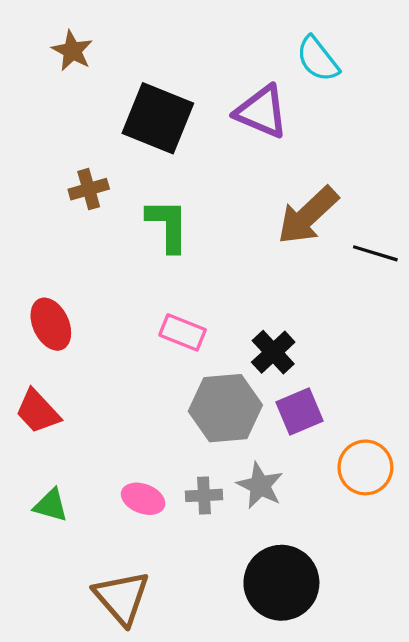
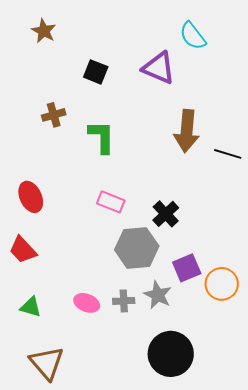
black square: (158, 118) -> (96, 72), size x0.6
brown arrow: (308, 215) -> (187, 131), turned -42
purple square: (300, 411) -> (187, 268), moved
brown triangle: (122, 598) -> (47, 363), moved

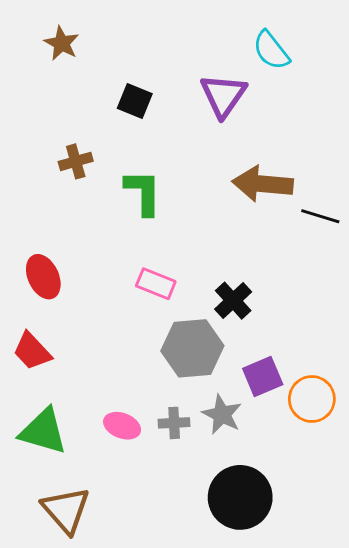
purple triangle: (159, 68) -> (223, 95), turned 42
brown arrow: (187, 131) -> (263, 184), turned 90
green triangle: (31, 307) -> (43, 431), size x1.6

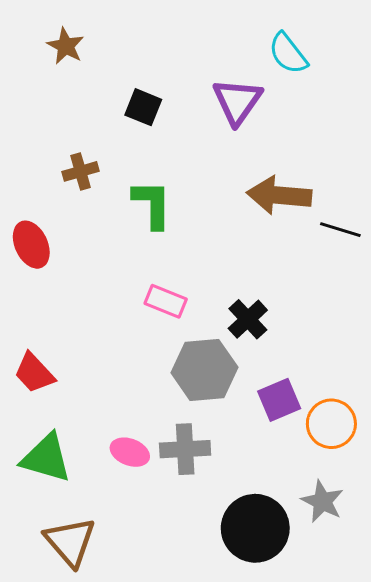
red ellipse: (43, 277) -> (31, 245), moved
gray star: (222, 414) -> (322, 501), moved
gray cross: (174, 423) -> (185, 449), size x1.5

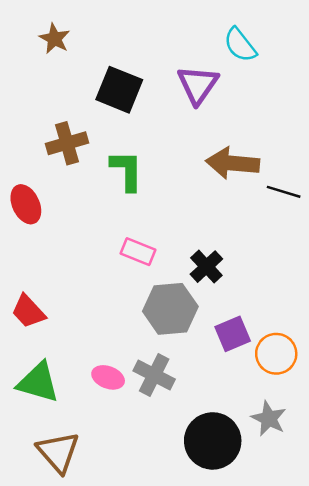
black square: (143, 107) -> (119, 90), size x1.5
brown cross: (81, 171) -> (67, 143), size x1.4
gray cross: (185, 449) -> (154, 375), turned 30

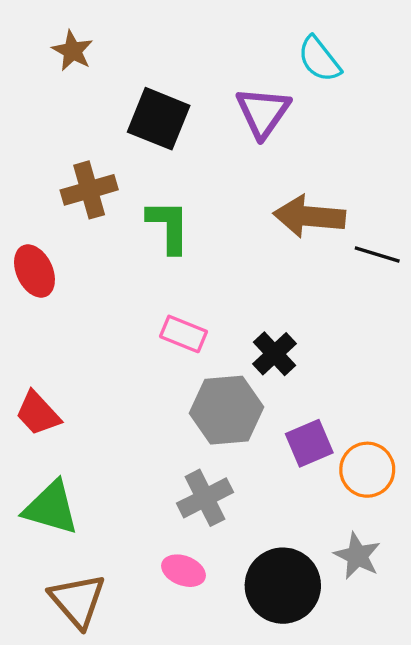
gray cross: (154, 375) -> (205, 498), turned 36
pink ellipse: (108, 377) -> (183, 571), moved

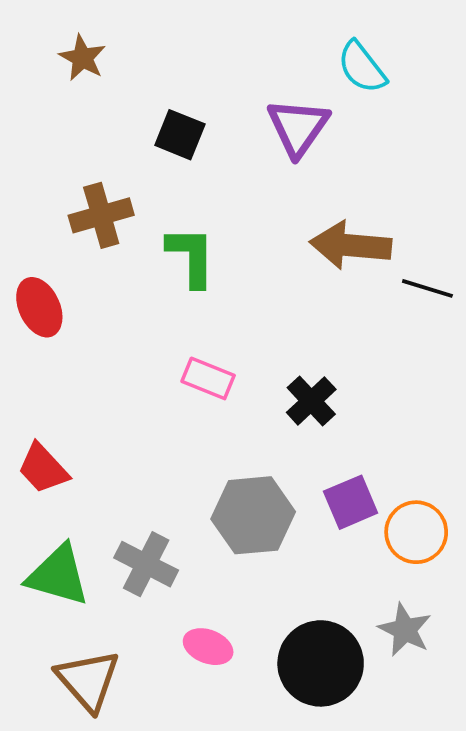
black square: (159, 119) -> (180, 135), size x0.7
gray hexagon: (227, 410) -> (253, 515), moved
gray cross: (205, 498) -> (146, 564), moved, turned -36

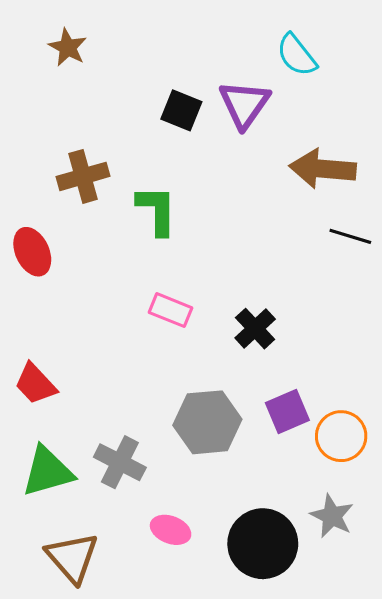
black square: (180, 135) -> (181, 110), moved
brown arrow: (351, 245) -> (323, 169), moved
green triangle: (58, 575) -> (48, 471), turned -32

